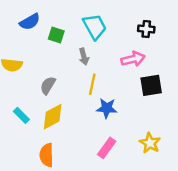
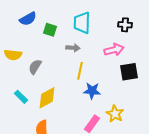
cyan trapezoid: (95, 27) -> (82, 23), turned -150
gray arrow: (84, 57) -> (73, 48), turned -72
gray semicircle: (48, 85) -> (35, 67), moved
yellow star: (150, 143) -> (115, 114), moved

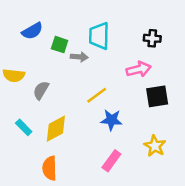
gray arrow: (73, 48) -> (79, 57), moved
yellow line: (80, 71) -> (97, 95), turned 42
yellow star: (115, 114) -> (155, 146), moved

